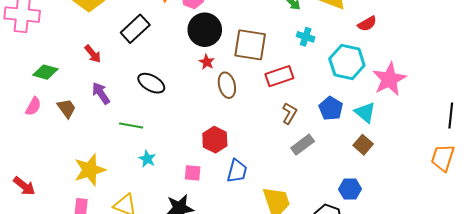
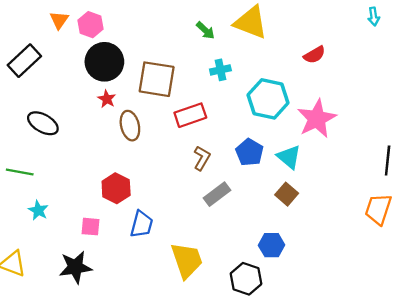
red semicircle: (367, 24) -> (314, 55), moved
cyan cross: (306, 37) -> (220, 70), turned -30

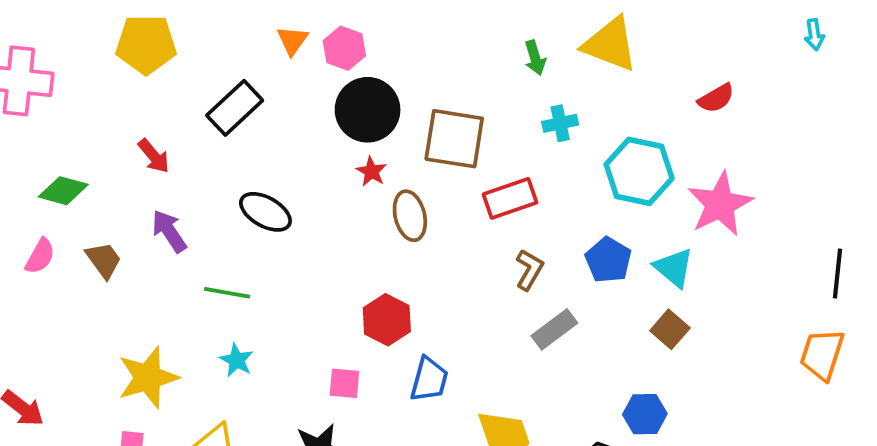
green arrow: (205, 30) -> (535, 58), turned 30
cyan star: (38, 210) -> (237, 360), moved

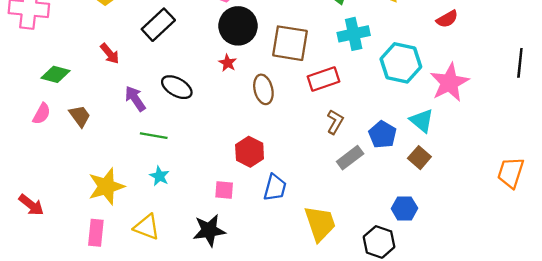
cyan cross: (560, 123) -> (354, 34), size x1.5
red star: (371, 171) -> (228, 63), moved
purple arrow: (169, 231) -> (135, 99), moved
blue pentagon: (608, 260) -> (382, 134), moved
black line: (837, 273) -> (520, 63), moved

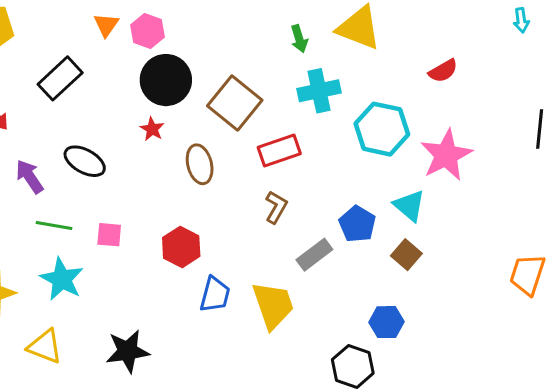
brown square: (290, 43) -> (235, 103), turned 30
brown L-shape: (335, 122) -> (276, 207), moved
cyan star: (159, 176) -> (62, 279), size x1.6
pink square: (224, 190) -> (109, 235), moved
yellow trapezoid: (320, 223) -> (273, 305), moved

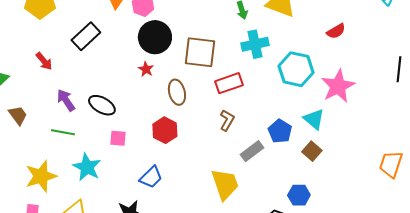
brown square: (235, 103) -> (200, 52), turned -32
black ellipse: (85, 161) -> (102, 105), moved
green line: (54, 226) -> (63, 132), moved
red hexagon: (181, 247) -> (165, 130), moved
blue trapezoid: (215, 294) -> (151, 177), moved, turned 30

